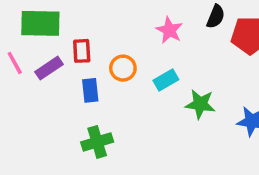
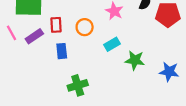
orange circle: (123, 68) -> (85, 27), moved
green cross: (97, 142) -> (78, 85), moved

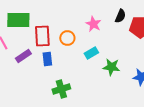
red rectangle: (56, 25) -> (42, 36), size x1.5
purple rectangle: (34, 36) -> (23, 56), moved

